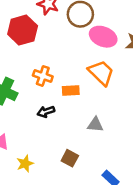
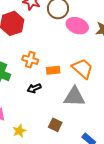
orange trapezoid: (101, 73) -> (83, 68), moved
gray triangle: (95, 125) -> (74, 97), size x1.6

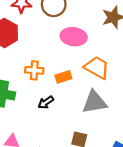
pink ellipse: (77, 26) -> (74, 37), moved

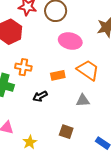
orange cross: (34, 70) -> (23, 67), moved
gray triangle: (94, 102) -> (83, 100), size x0.6

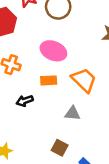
pink ellipse: (70, 41) -> (53, 51), moved
brown square: (66, 132) -> (60, 148), moved

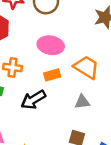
black arrow: (25, 101) -> (33, 100), size x1.5

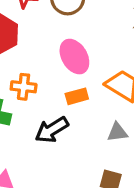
pink ellipse: (51, 45) -> (74, 57), turned 50

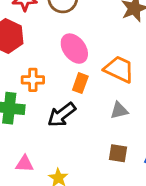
orange rectangle: (77, 96) -> (80, 83), turned -48

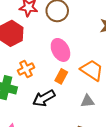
orange cross: (33, 80) -> (26, 69), turned -35

